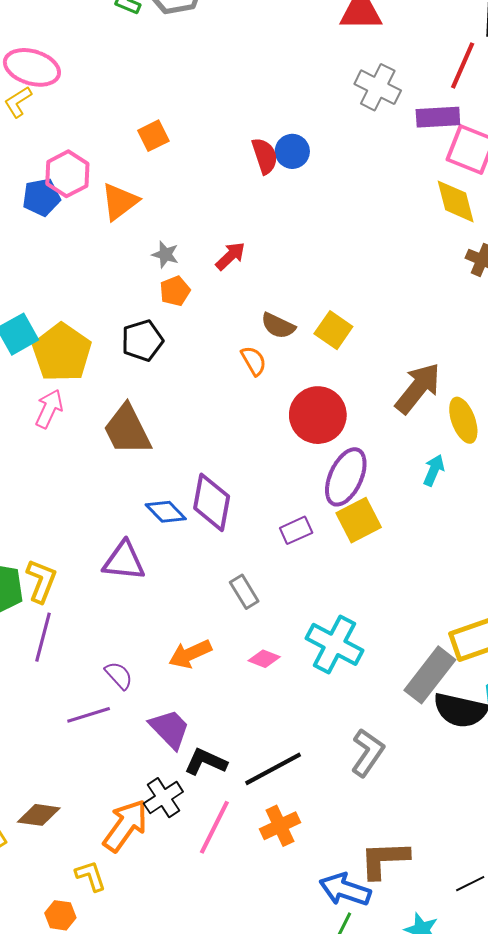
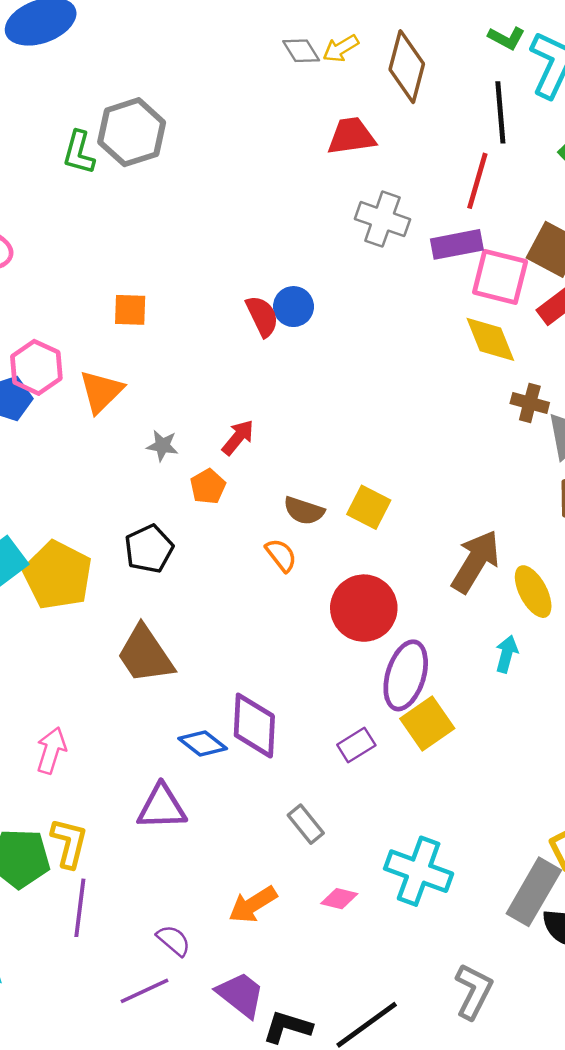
orange square: (153, 136) -> (130, 310), turned 36
orange pentagon: (175, 291) -> (208, 487), moved
pink arrow: (49, 409) -> (51, 750), moved

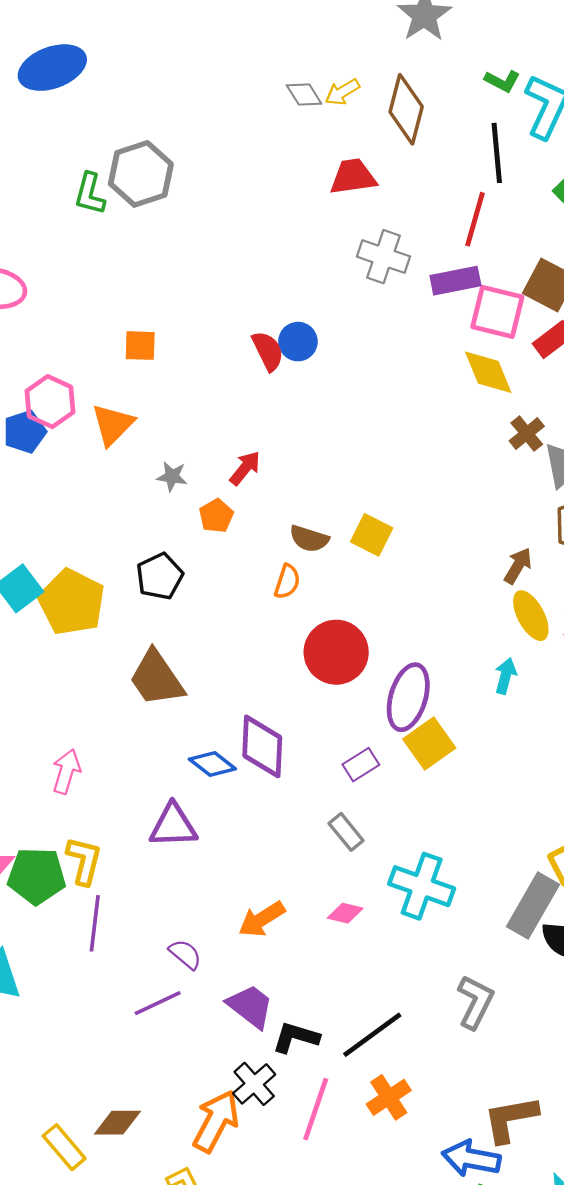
brown cross: (530, 403) -> (527, 434), turned 36
orange semicircle: (281, 555) -> (287, 582), turned 56
brown arrow: (476, 561) -> (518, 566), moved, size x0.6
red circle: (364, 608) -> (336, 652), moved
gray rectangle: (306, 824) -> (346, 832), moved

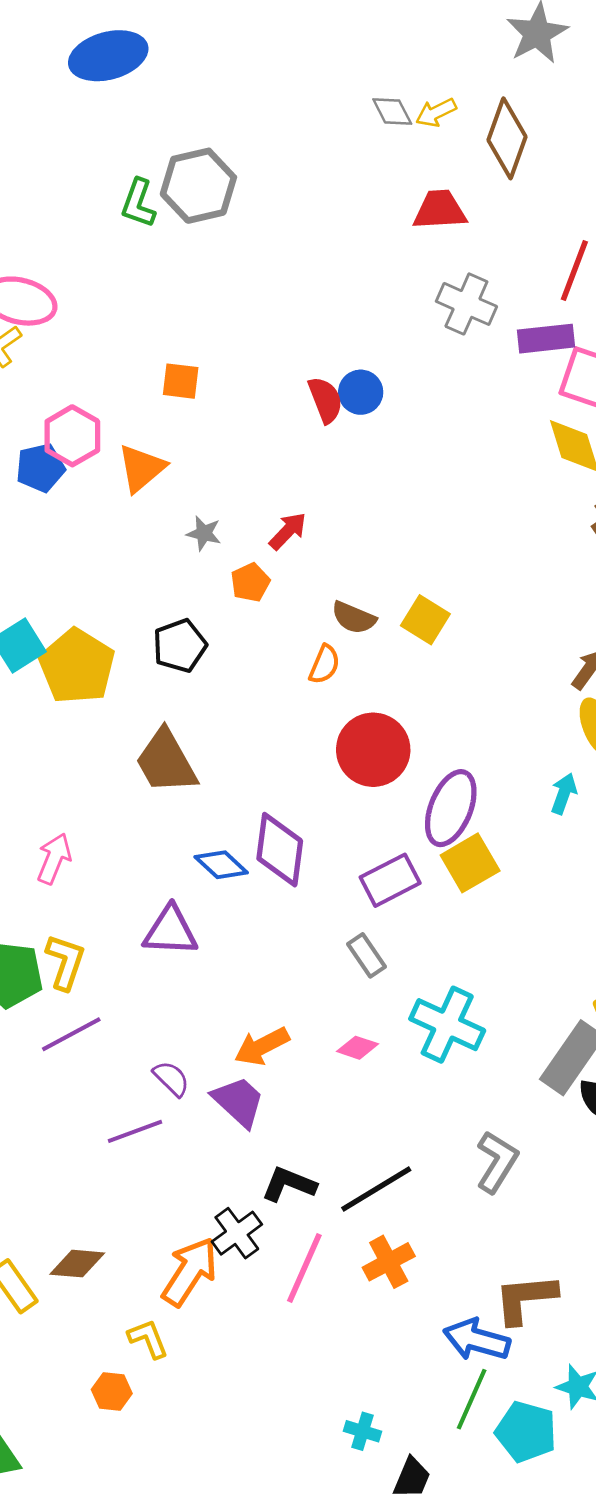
purple rectangle: (361, 765) -> (390, 880), size x1.4
purple line: (95, 923) -> (71, 1034), turned 50
purple trapezoid: (250, 1006) -> (239, 1102), moved

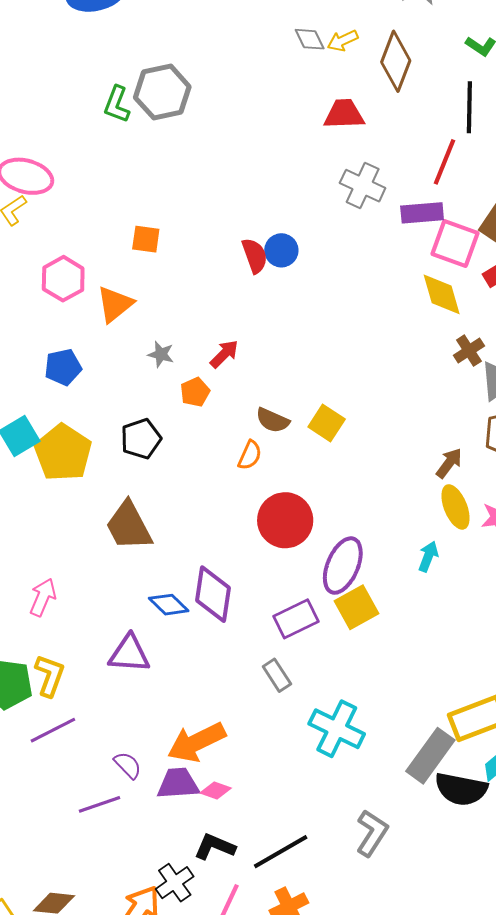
blue pentagon: (40, 468) -> (63, 367), moved
orange arrow: (262, 1046) -> (196, 742), size x1.4
pink diamond: (357, 1048) -> (216, 790), moved
purple trapezoid: (239, 1102) -> (178, 783), turned -48

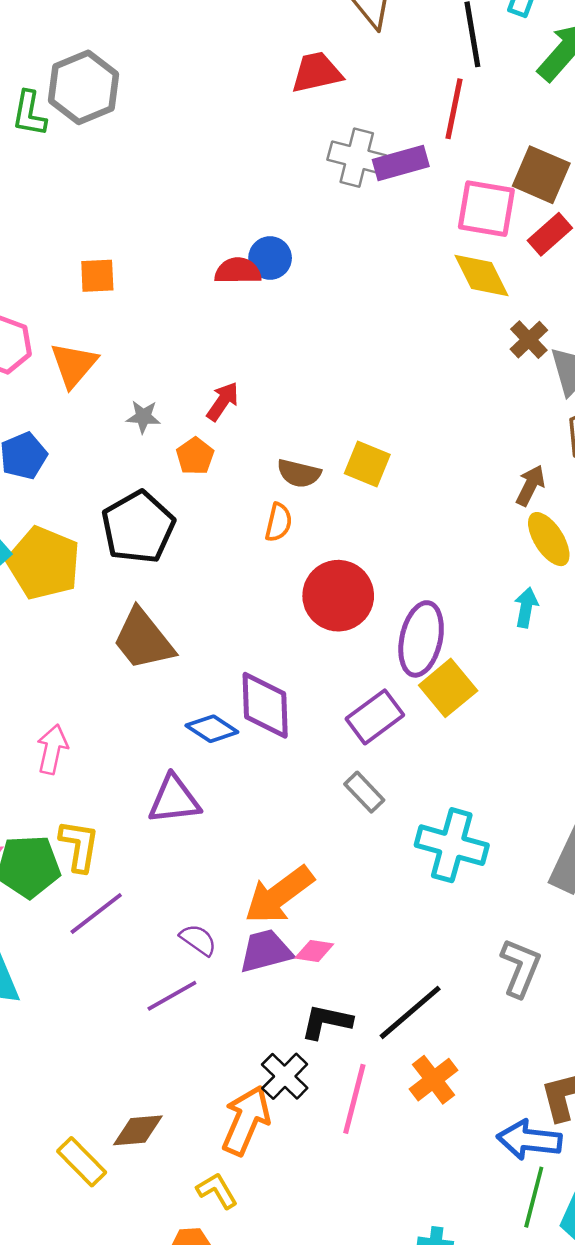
purple rectangle: (422, 213) -> (401, 163), moved
red semicircle: (255, 256) -> (238, 271), turned -60
black pentagon: (141, 439) -> (138, 527), size x1.4

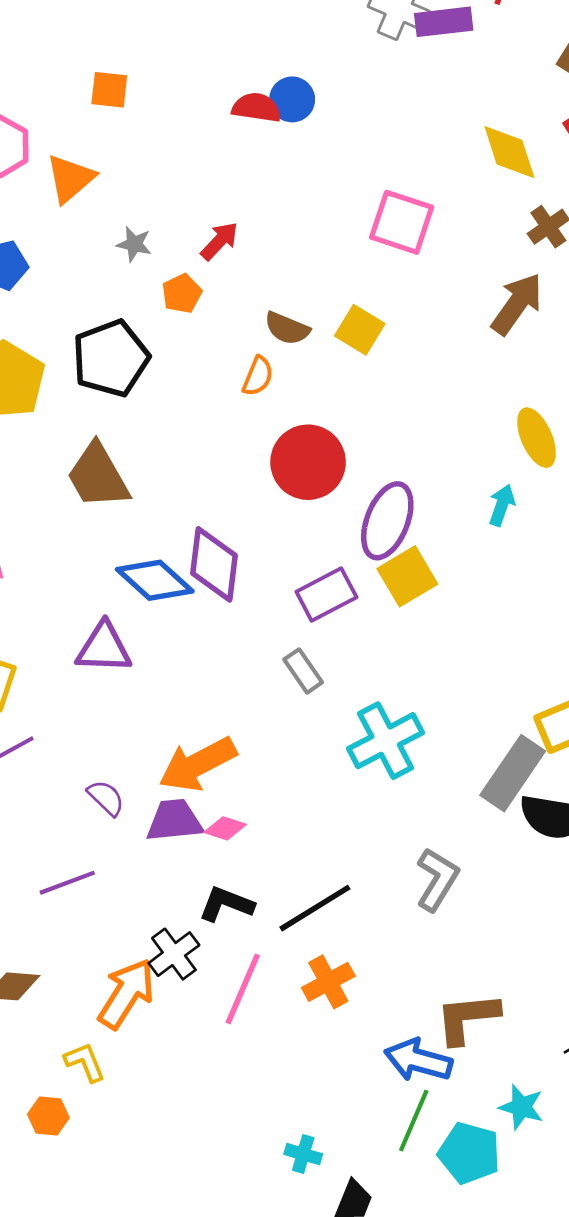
pink square: (486, 209) -> (402, 222), moved
brown arrow: (530, 485) -> (517, 304), moved, size x1.5
blue diamond: (212, 729) -> (155, 580), size x1.4
cyan cross: (452, 845) -> (386, 741), turned 38
purple line: (172, 996) -> (67, 883), moved

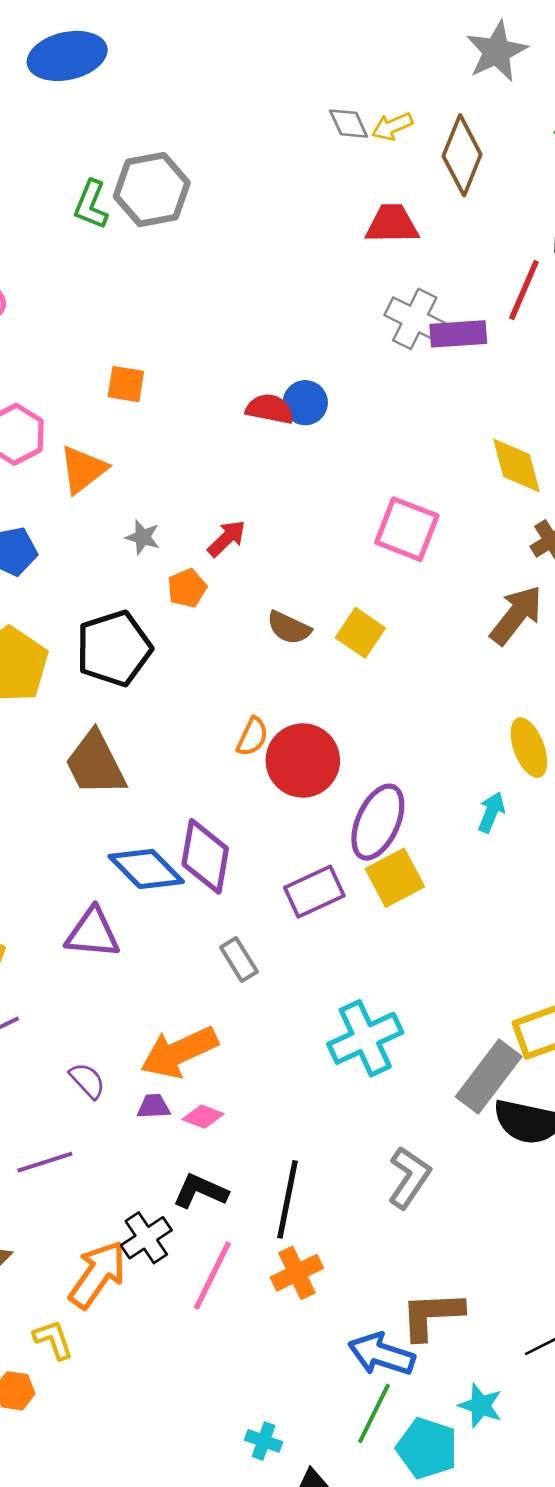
orange semicircle: (258, 376) -> (252, 737), moved
gray rectangle: (303, 671) -> (239, 960), moved
purple trapezoid: (174, 821) -> (154, 1106), size x0.6
black line: (315, 908) -> (287, 1199), turned -50

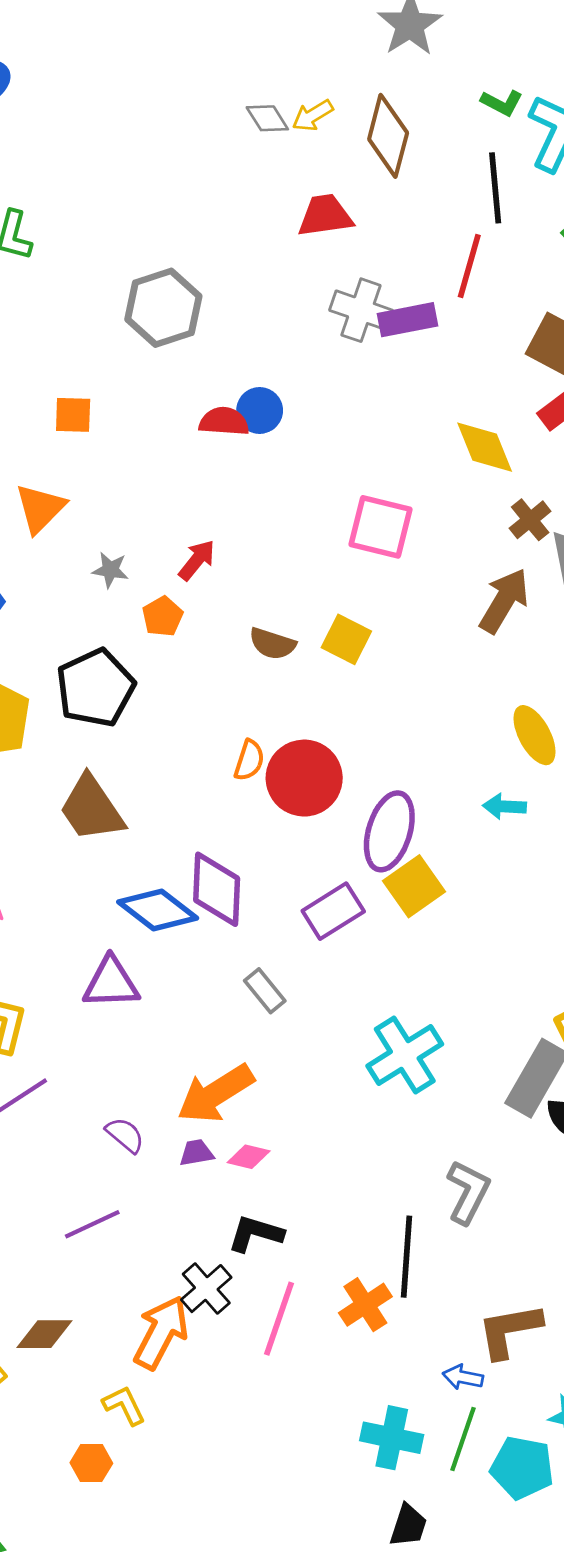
gray hexagon: (152, 190) -> (163, 308), moved
cyan arrow: (491, 812) -> (504, 807), turned -102
black line: (287, 1199) -> (406, 1257), moved
blue arrow: (381, 1354) -> (463, 1377), size x0.6
cyan cross: (264, 1441) -> (392, 1438), moved, size x1.6

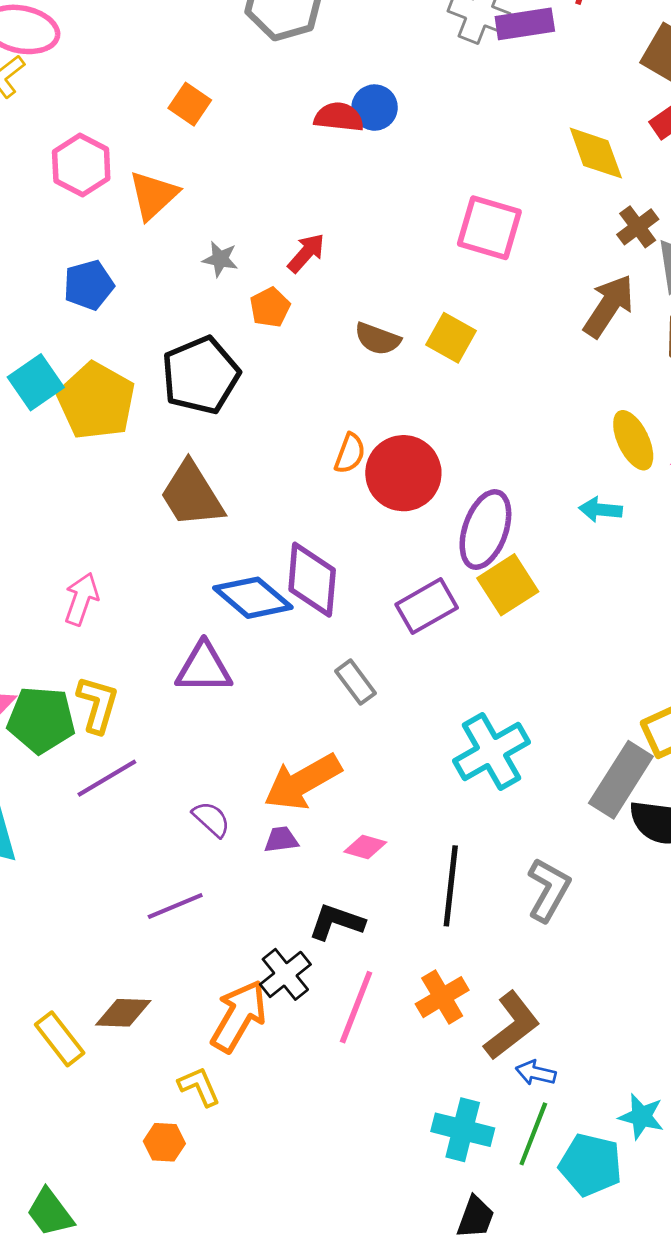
orange square: (73, 415) -> (190, 104), turned 30
pink diamond: (249, 1157) -> (365, 847), moved
black line: (406, 1257) -> (451, 886), moved
brown L-shape: (509, 1331) -> (512, 1026), moved, turned 150

